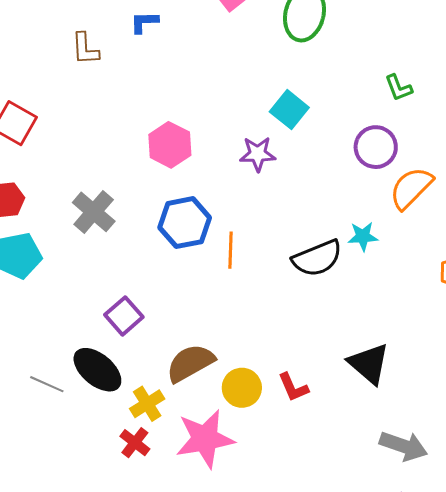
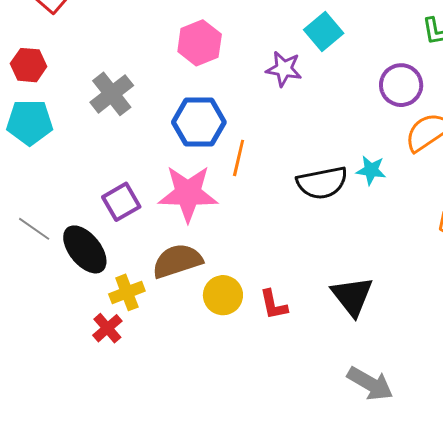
gray line: (47, 384) -> (34, 229), moved
pink star: (205, 439) -> (188, 193), moved

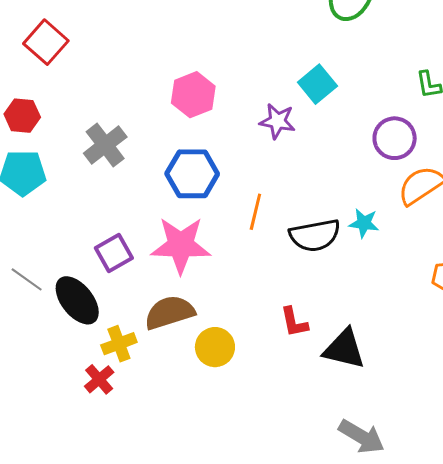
orange line: (239, 158) -> (255, 212), moved
black triangle: (352, 296) -> (344, 349), turned -39
red L-shape: (273, 305) -> (294, 322), moved

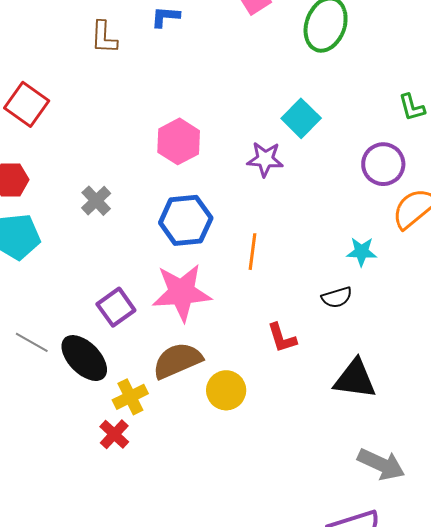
gray cross: (105, 145) -> (96, 201), size x0.7
black semicircle: (315, 235) -> (337, 297), moved, size x0.6
red L-shape: (294, 322) -> (282, 338), moved

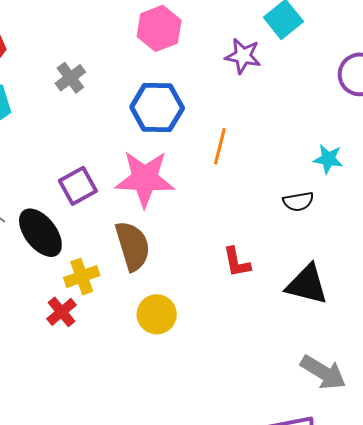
red L-shape: (282, 338) -> (237, 262), moved
brown semicircle: (177, 361) -> (133, 246), turned 90
yellow circle: (226, 390) -> (157, 314), moved

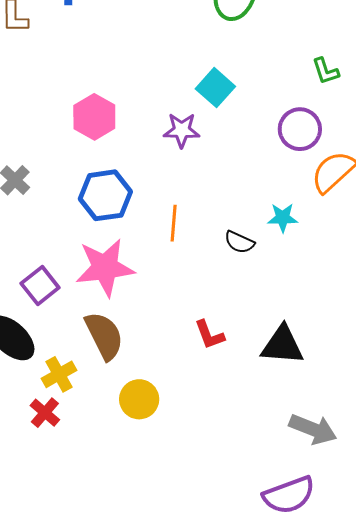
black semicircle: (298, 201) -> (239, 242), moved, turned 44

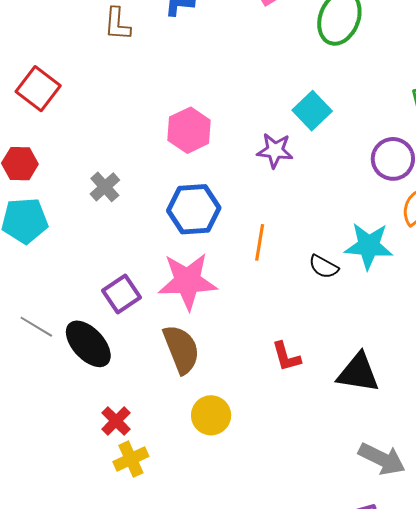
cyan star: (283, 218) -> (369, 246), size x1.6
yellow cross: (59, 374) -> (131, 459), moved

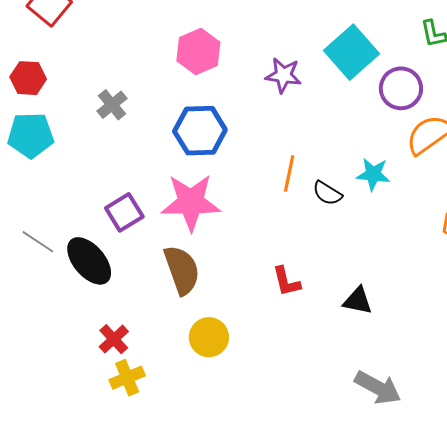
cyan square: (312, 111) -> (352, 52), moved, size x1.4
orange line: (260, 242) -> (289, 174), moved
cyan star: (369, 246) -> (373, 174), size x0.7
black triangle: (358, 373) -> (358, 301), size x0.7

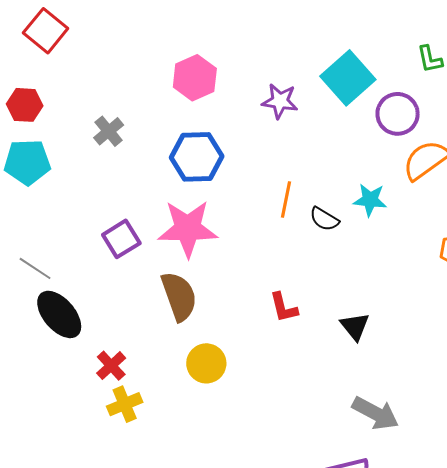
black ellipse: (89, 261) -> (59, 314), moved
black triangle: (358, 301) -> (355, 326), turned 40

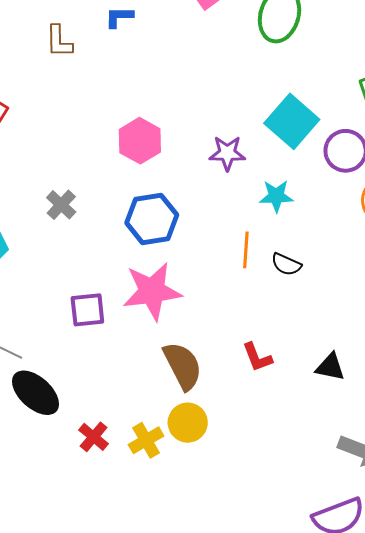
cyan star: (370, 200) -> (276, 196), moved
purple square: (121, 239) -> (87, 310), turned 33
brown semicircle: (179, 296) -> (183, 366), moved
black triangle: (355, 326) -> (330, 367), turned -32
yellow cross: (125, 404) -> (146, 440), moved

